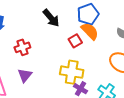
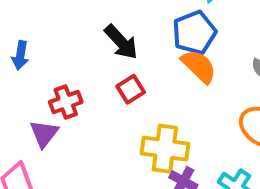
red square: (75, 41) -> (131, 89), moved
purple triangle: (25, 75) -> (44, 134), moved

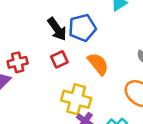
blue pentagon: (194, 33) -> (82, 28), moved
orange semicircle: (199, 66) -> (98, 64), moved

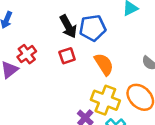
red cross: (18, 62) -> (27, 54), turned -30
yellow cross: (76, 99) -> (105, 100), moved

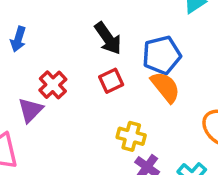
blue pentagon: (93, 28) -> (162, 55), moved
yellow cross: (105, 100) -> (131, 136), moved, size x0.7

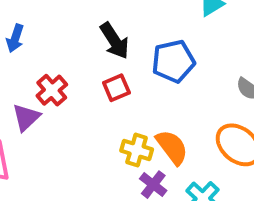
orange semicircle: (165, 87) -> (172, 147), moved

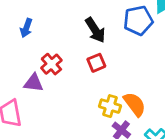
blue pentagon: (173, 61) -> (138, 20), moved
purple triangle: (26, 117) -> (33, 83), turned 50

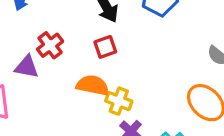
orange semicircle: (135, 104) -> (93, 85), moved, turned -45

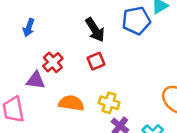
orange semicircle: (93, 85) -> (71, 103), moved

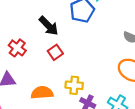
red cross: (53, 62) -> (17, 48), moved

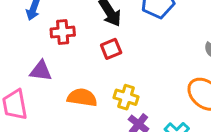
red cross: (17, 48) -> (63, 32), turned 36

